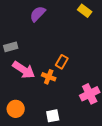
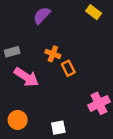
orange rectangle: (62, 62) -> (68, 68), turned -56
orange cross: (49, 77) -> (53, 54), moved

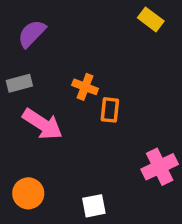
purple semicircle: (42, 15) -> (32, 34), moved
orange rectangle: (68, 68) -> (110, 110), turned 32

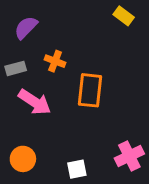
orange cross: (85, 87) -> (55, 61), moved
orange rectangle: (110, 110) -> (90, 90), size x1.6
pink cross: (160, 167) -> (129, 156), moved

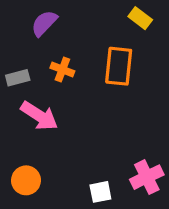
purple semicircle: (26, 28) -> (44, 23), moved
orange rectangle: (90, 90) -> (119, 66), moved
white square: (77, 169) -> (100, 192), moved

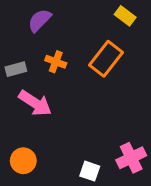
orange rectangle: (119, 66) -> (106, 59), turned 32
white square: (100, 192) -> (90, 171), turned 30

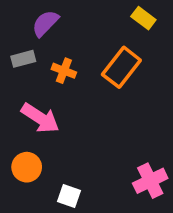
gray rectangle: (16, 69) -> (23, 59), moved
orange circle: (23, 161) -> (27, 167), moved
white square: (90, 171) -> (69, 196), moved

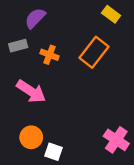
orange circle: (27, 167) -> (31, 137), moved
pink cross: (150, 181) -> (116, 140), turned -30

